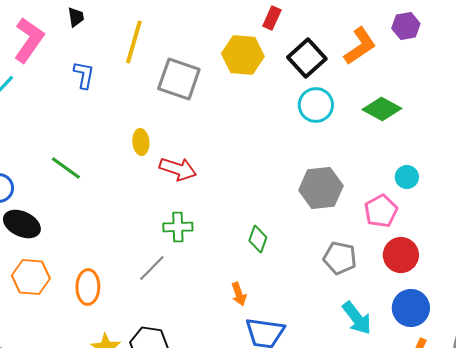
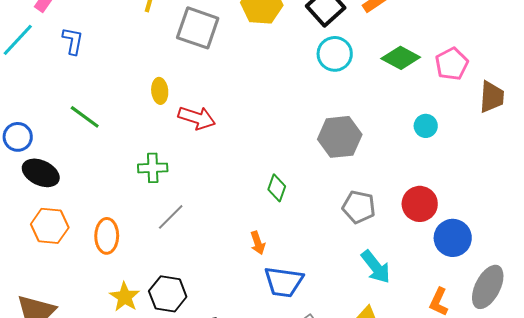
blue L-shape: (84, 75) -> (73, 41), moved
pink pentagon: (381, 211) -> (452, 64), moved
green cross: (178, 227) -> (153, 168), moved
blue circle: (411, 308) -> (453, 238), moved

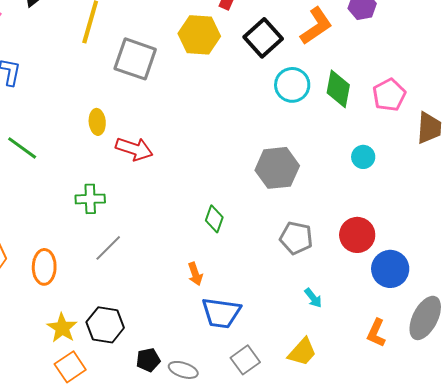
cyan circle: (335, 54) -> (292, 85), moved
green diamond: (401, 58) -> (338, 89), turned 72
cyan arrow: (376, 267) -> (313, 298), size x0.6

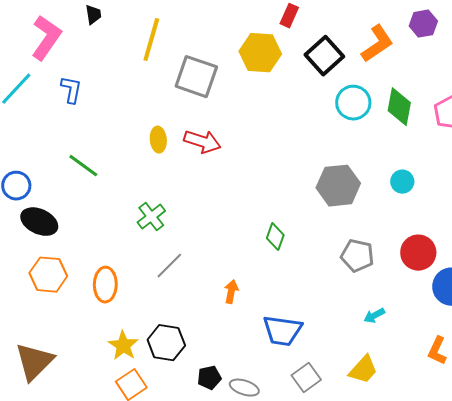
red arrow: (134, 149) -> (202, 142), moved
cyan circle: (363, 157) -> (402, 182), moved
green cross: (90, 199) -> (151, 217), turned -36
orange arrow: (195, 274) -> (231, 292), moved, turned -150
cyan arrow: (313, 298) -> (374, 316), turned 100

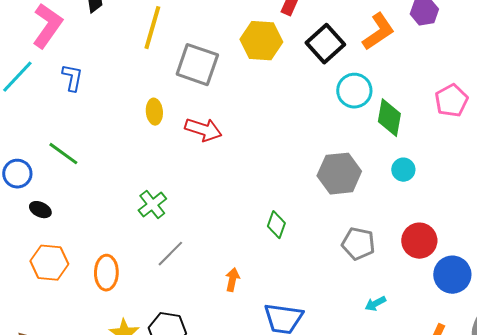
green diamond: (399, 107) -> (389, 118), moved
yellow ellipse: (158, 140) -> (154, 112), moved
green line: (83, 166) -> (63, 154), moved
black ellipse: (39, 222) -> (40, 210), size x0.6

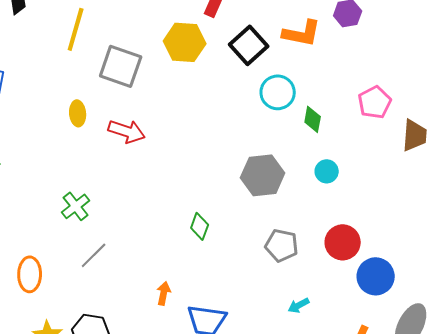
orange L-shape: (378, 32) -> (302, 33), turned 45
green diamond: (389, 118) -> (313, 119), size x0.7
orange arrow: (232, 280) -> (164, 293), moved

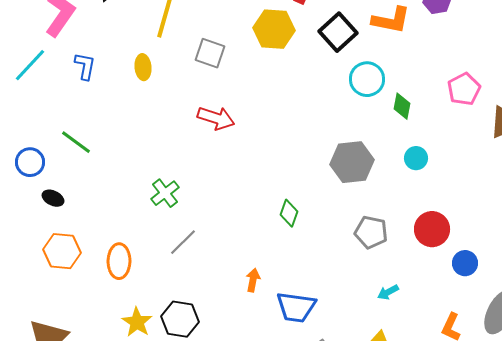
gray square: (121, 66) -> (210, 53), size x0.7
yellow ellipse: (78, 113) -> (143, 67), moved
blue circle: (376, 276) -> (465, 263), size x0.7

